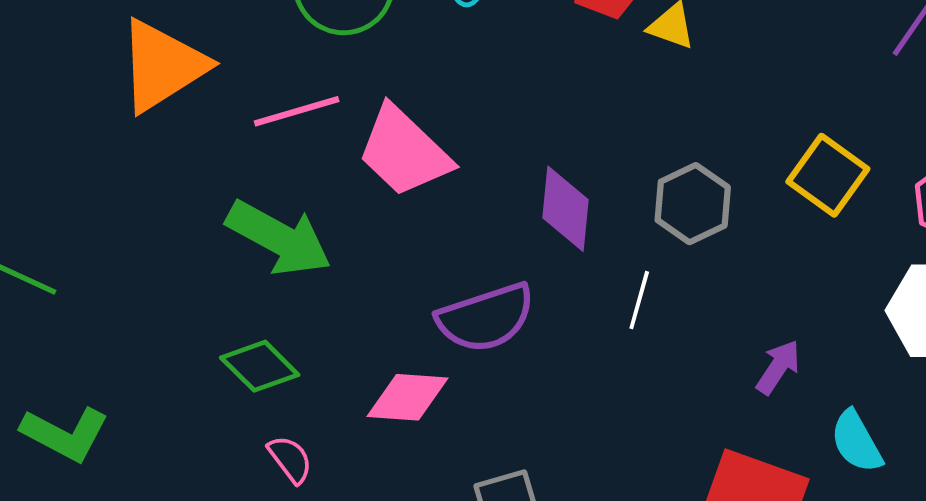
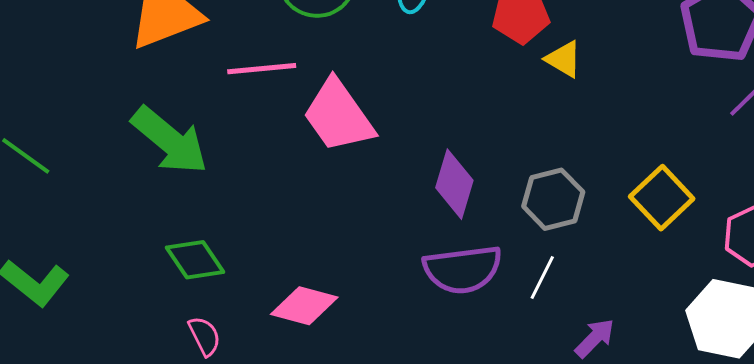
green arrow: (279, 238) -> (170, 141), moved
white line: (639, 300) -> (542, 277), moved
purple semicircle: (486, 318) -> (463, 269), moved

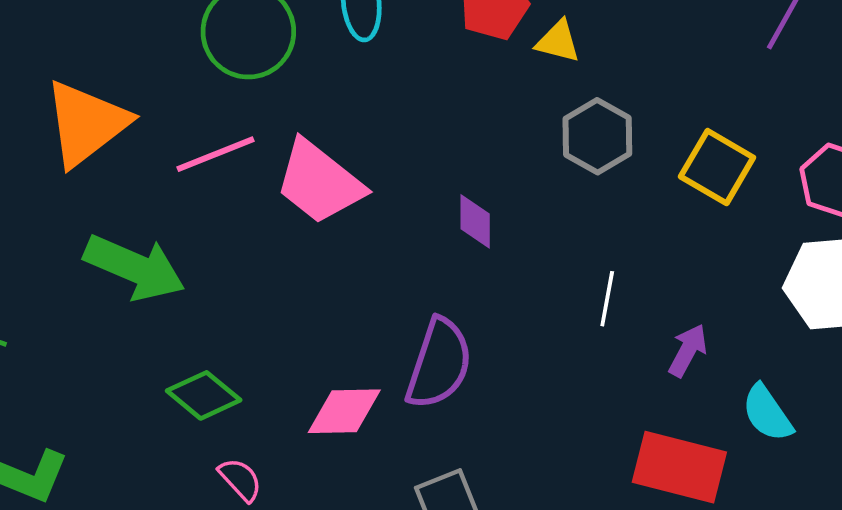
purple diamond: (454, 184) -> (475, 221), size x0.7
gray hexagon: (553, 199) -> (597, 136), moved
purple semicircle: (463, 269) -> (439, 364), moved, turned -48

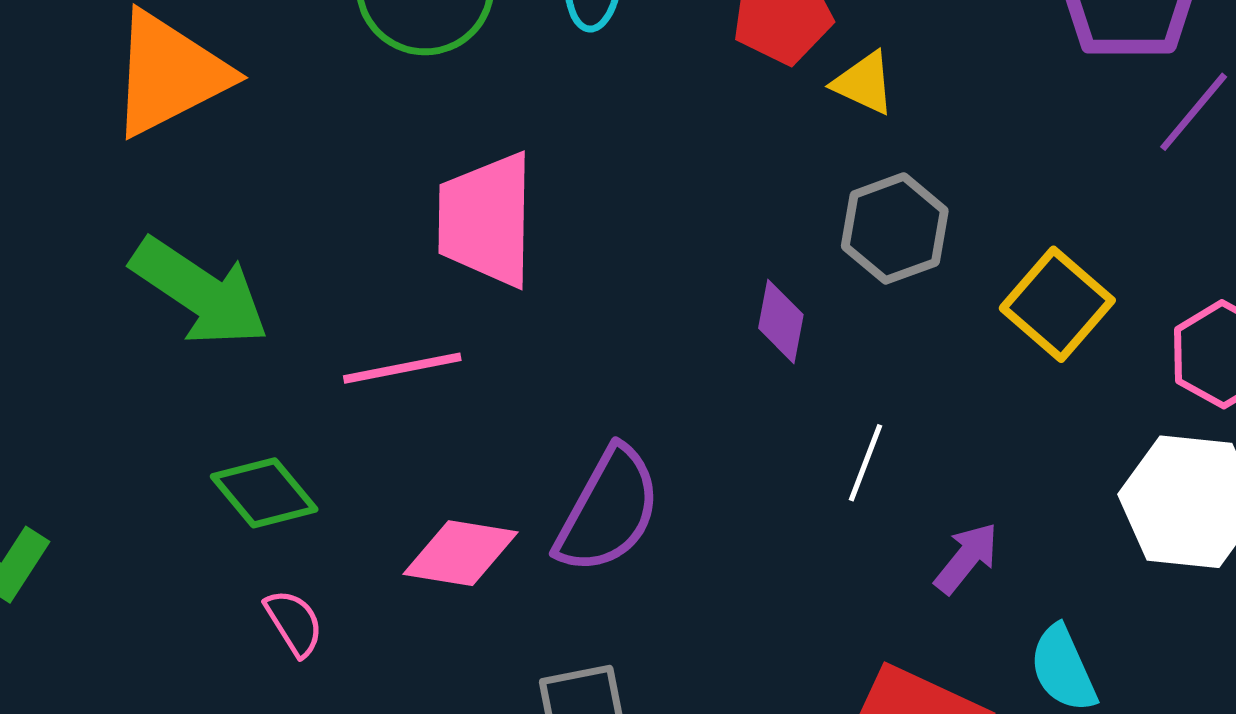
pink line: (216, 154) -> (402, 368), moved
pink trapezoid: (319, 182) -> (486, 220), turned 42
purple diamond: (475, 221) -> (781, 321), moved

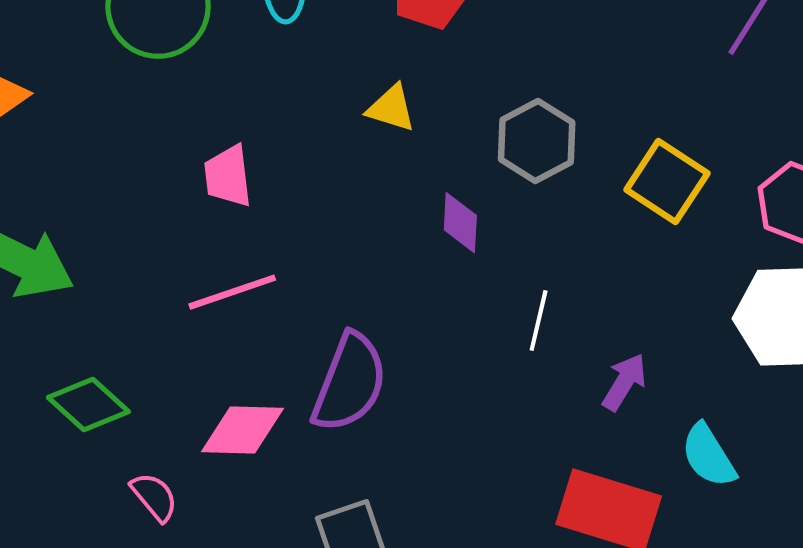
yellow triangle: (864, 83) -> (391, 108), moved
pink trapezoid: (486, 220) -> (228, 176), size x0.6
pink line: (402, 368) -> (232, 292), moved
pink semicircle: (294, 623) -> (154, 497), moved

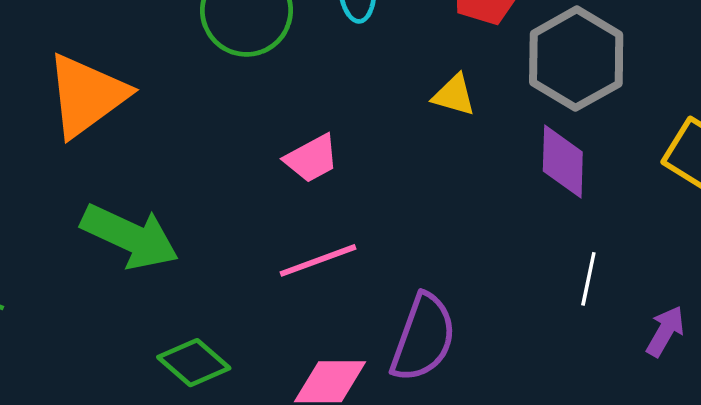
gray hexagon: (537, 141) -> (576, 59), moved, size x1.4
pink trapezoid: (228, 176) -> (312, 158), turned -110
purple diamond: (460, 223) -> (563, 161), moved, size x1.4

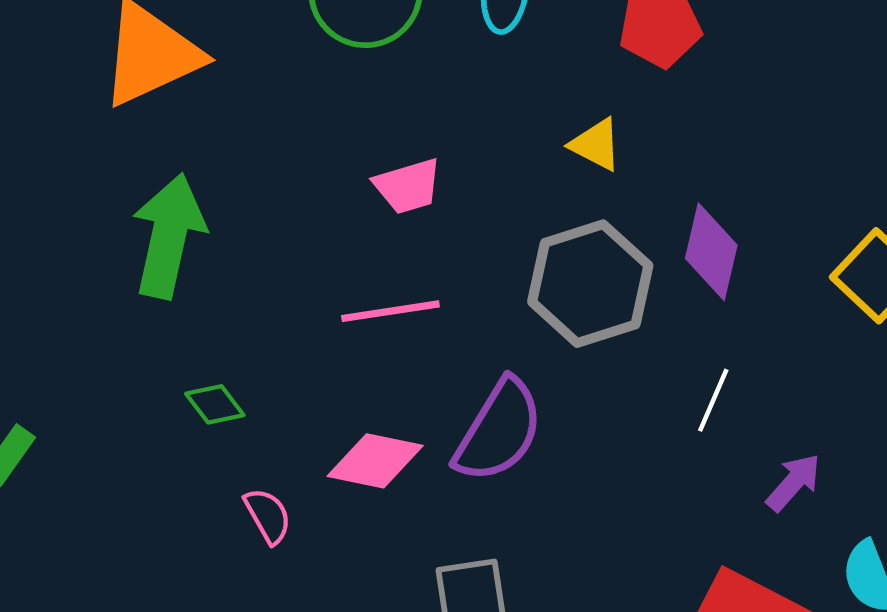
gray hexagon: (576, 59) -> (590, 284), moved
green arrow: (130, 237) -> (169, 236), turned -114
green diamond: (194, 363) -> (215, 404), size x0.7

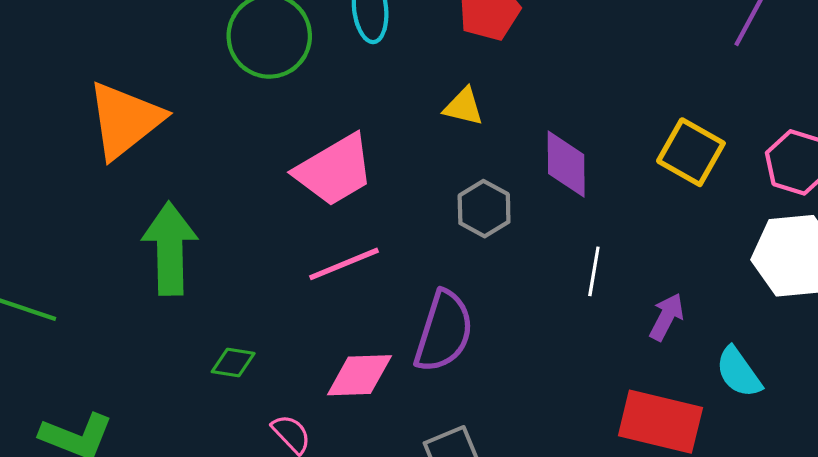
pink trapezoid: (408, 186) -> (335, 170), size x1.6
gray hexagon: (590, 284) -> (484, 209), size x0.6
green diamond: (215, 404) -> (233, 363), turned -30

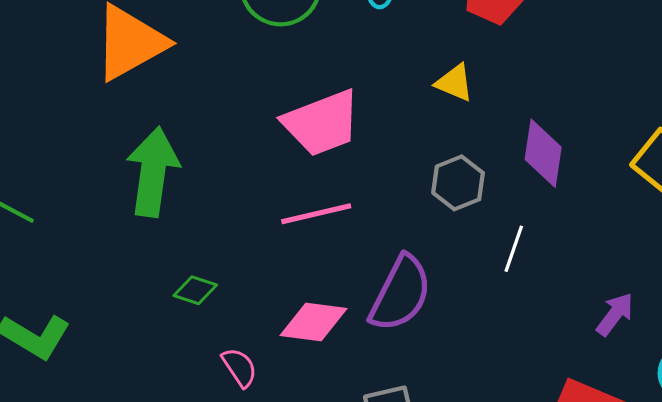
white line: (594, 271) -> (514, 249), moved

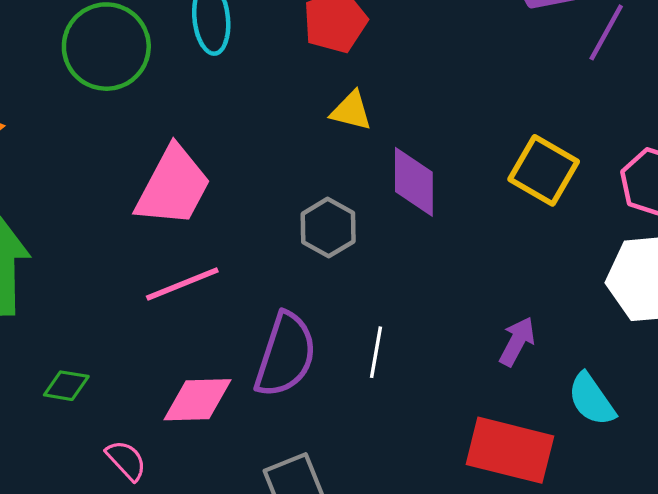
yellow triangle: (454, 83) -> (351, 111), moved
pink trapezoid: (322, 123) -> (173, 186), turned -32
white line: (514, 249) -> (376, 352), moved

